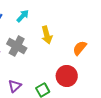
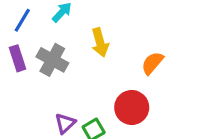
purple triangle: (15, 86) -> (65, 123), moved

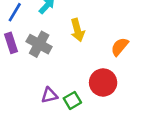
purple triangle: (65, 123) -> (49, 95), turned 30

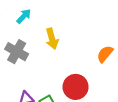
orange semicircle: (120, 47) -> (105, 54), moved

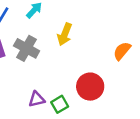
yellow arrow: (52, 39) -> (65, 34), turned 36

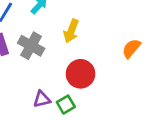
red circle: (90, 87) -> (81, 74), moved

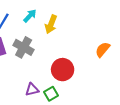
yellow arrow: (71, 31) -> (51, 24), moved

